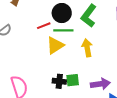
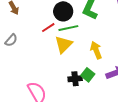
yellow arrow: (87, 48) -> (96, 50), moved
green square: (73, 80) -> (88, 75), turned -32

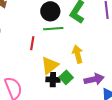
red line: (48, 28) -> (32, 43), moved, turned -56
yellow triangle: (64, 44) -> (50, 65), moved

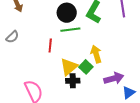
green square: (66, 77) -> (86, 67), moved

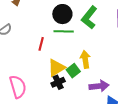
black cross: (73, 81) -> (58, 82), turned -32

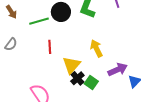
green line: (64, 31) -> (39, 21), moved
green square: (73, 71) -> (91, 82), moved

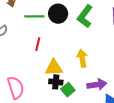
yellow triangle: (72, 65) -> (54, 68), turned 30
black cross: (77, 78) -> (56, 82), turned 32

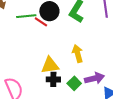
red line: (38, 44) -> (41, 22), moved, turned -64
green square: (68, 90) -> (74, 83), moved

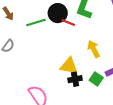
red line: (41, 22) -> (68, 23), moved
yellow triangle: (50, 65) -> (69, 66), turned 30

